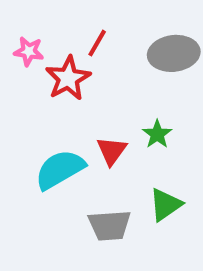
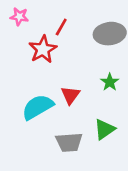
pink star: (29, 51) -> (19, 17), moved
green star: (157, 134) -> (110, 82), moved

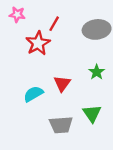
cyan semicircle: (38, 107) -> (33, 94), size x0.7
green triangle: (104, 129) -> (92, 113), turned -30

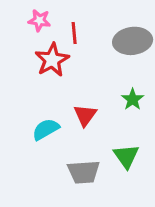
pink star: (17, 14) -> (39, 20), moved
red line: (54, 24) -> (74, 33), turned -35

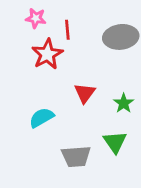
green star: (133, 99) -> (124, 103), moved
red triangle: (85, 115) -> (85, 93), moved

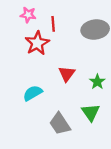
gray trapezoid: (76, 156) -> (60, 124), turned 60

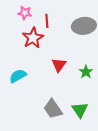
cyan semicircle: (33, 93) -> (18, 76), moved
green triangle: (91, 112) -> (80, 110), moved

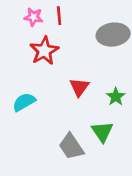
red line: (47, 21) -> (59, 16), moved
green triangle: (80, 110) -> (102, 132), moved

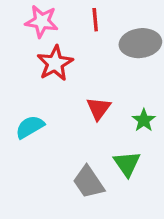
red line: (59, 16) -> (95, 20), moved
pink star: (33, 17) -> (42, 21), size x1.4

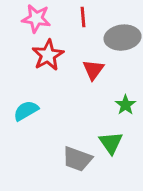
red triangle: (99, 108) -> (93, 70), moved
gray trapezoid: (88, 182) -> (77, 159), turned -36

